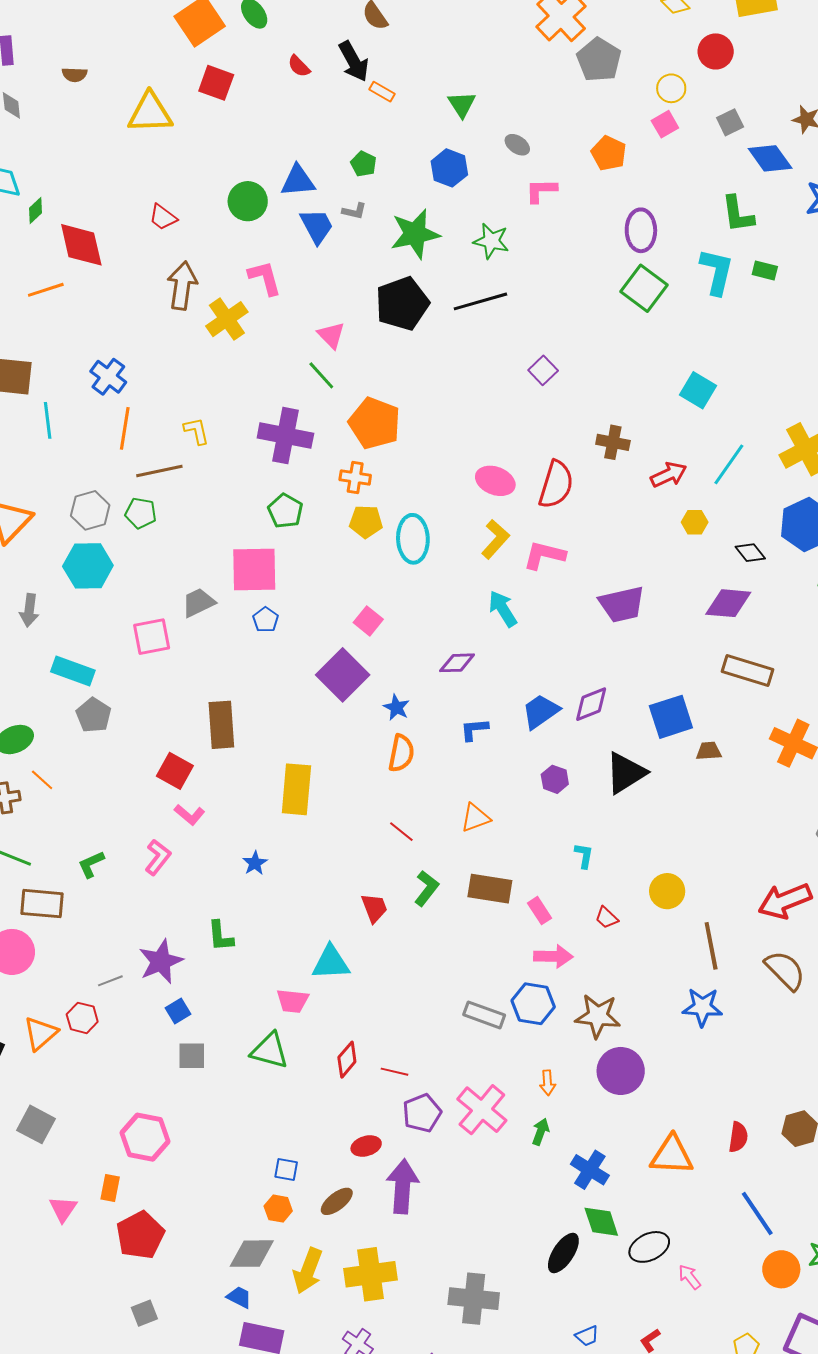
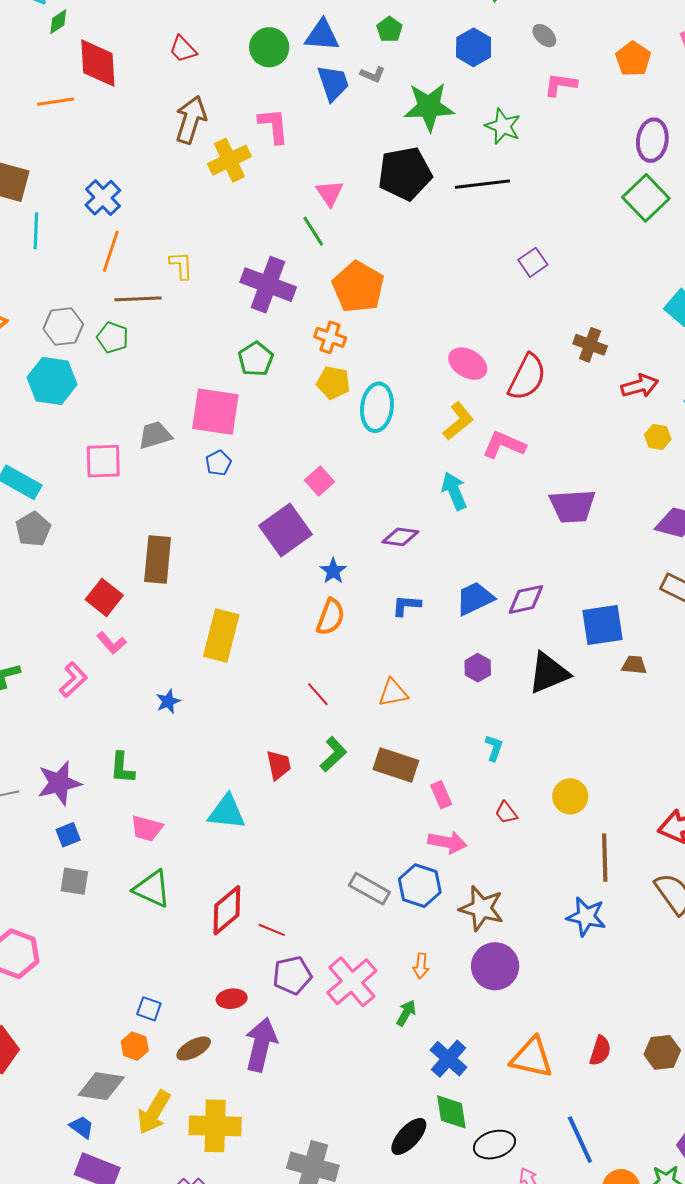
pink trapezoid: (293, 1001) -> (147, 828), moved
red diamond: (347, 1060) -> (227, 910), size x1.4
blue line: (757, 1213) -> (580, 1140), moved

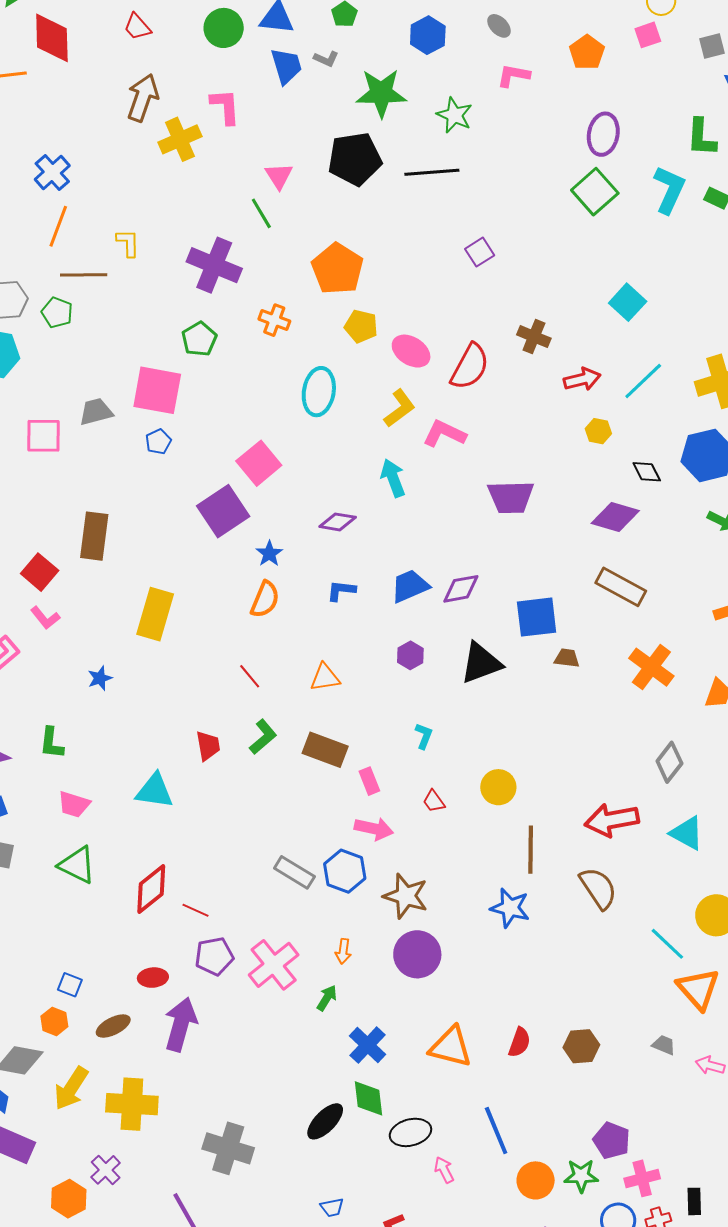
orange pentagon: (358, 287) -> (337, 269), moved
yellow pentagon: (333, 383) -> (361, 326), moved
pink square: (320, 481) -> (259, 463), size x1.5

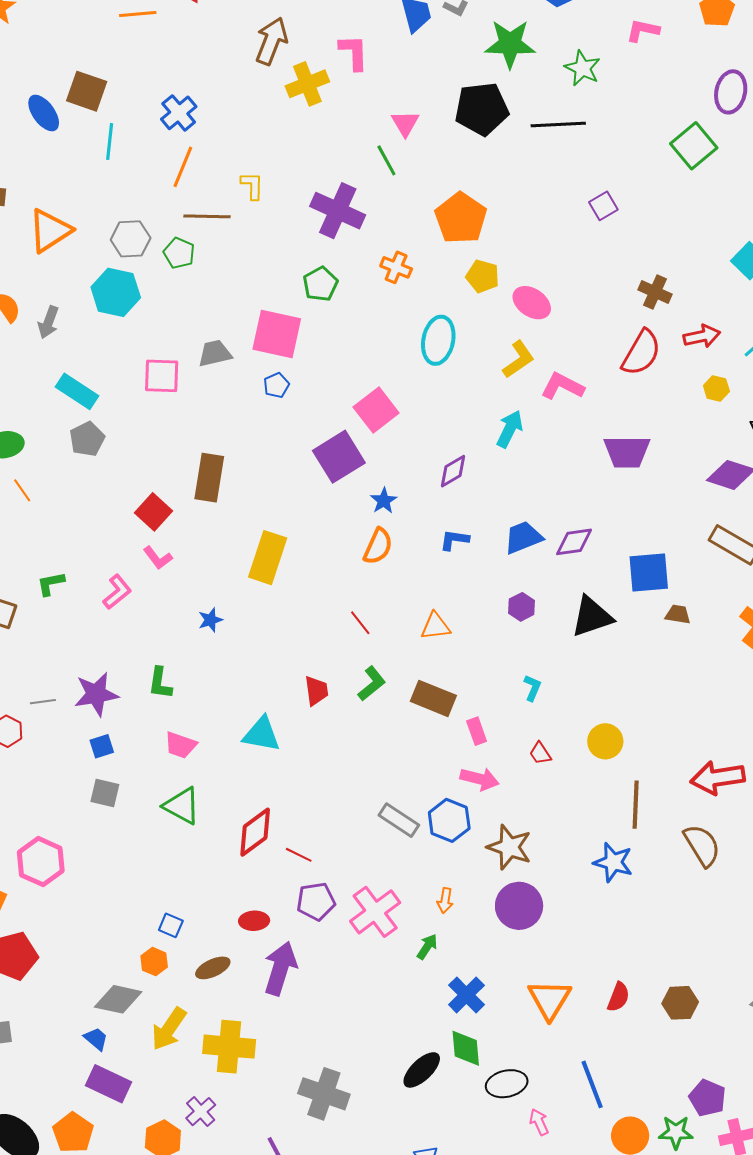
green square: (595, 192) -> (694, 146), moved
red semicircle: (470, 367) -> (641, 353), moved
cyan arrow: (393, 478) -> (510, 429), turned 45
purple diamond: (338, 522) -> (453, 471), turned -42
orange triangle: (451, 1047) -> (550, 999), turned 45

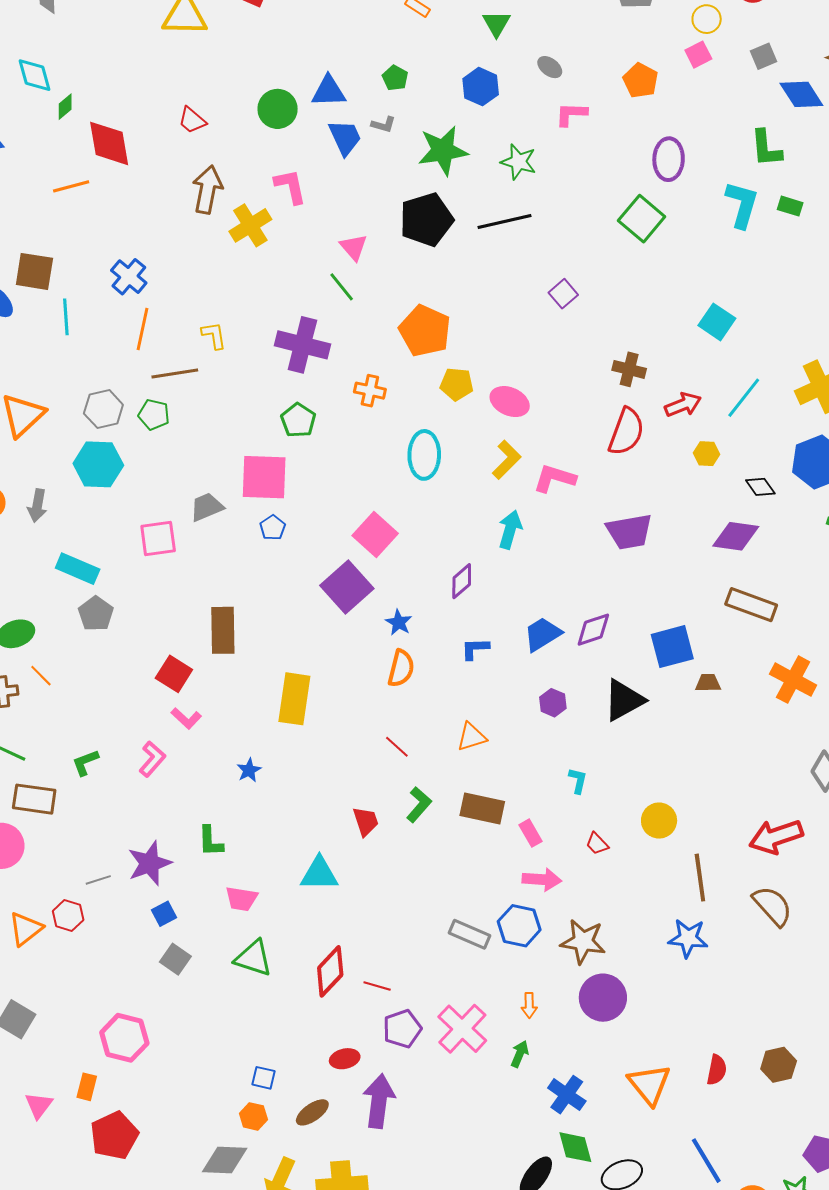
gray square: (105, 793) -> (175, 959), turned 32

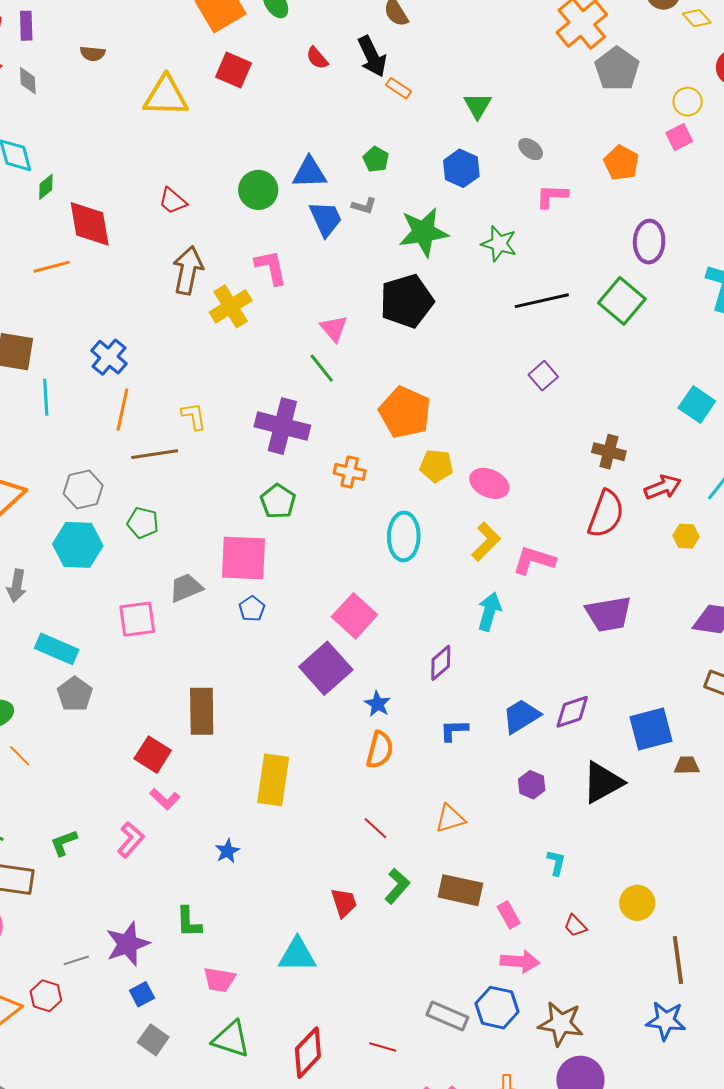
black line: (505, 222) -> (542, 301), moved
green pentagon: (154, 415) -> (143, 523), moved
red line: (377, 986) -> (383, 1047), moved

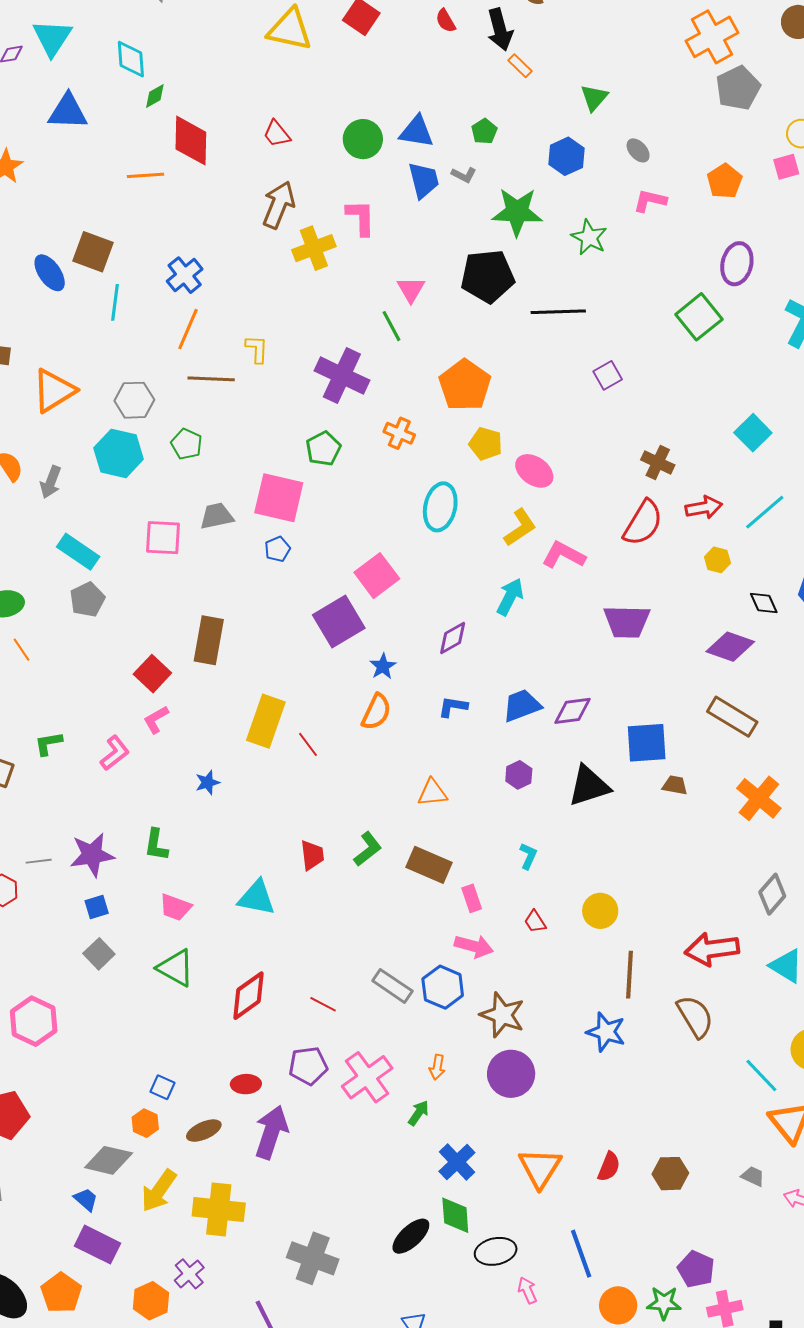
black line: (542, 301) -> (558, 312), moved
pink L-shape: (165, 799) -> (156, 720), turned 96
red line: (375, 828) -> (308, 744), moved

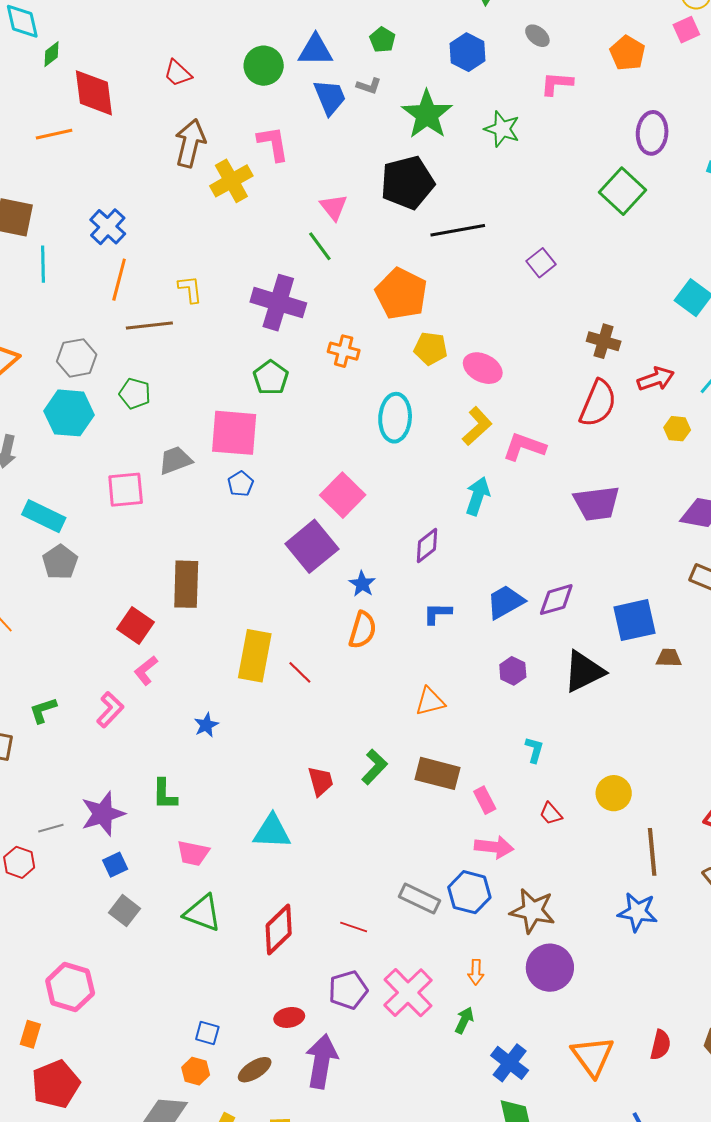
green star: (517, 212) -> (427, 114), turned -30
black line: (558, 312) -> (458, 230), moved

